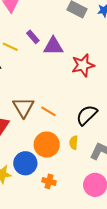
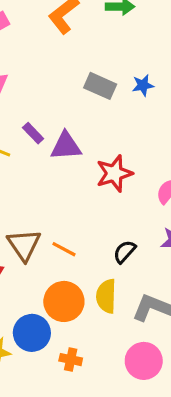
black semicircle: (87, 115) -> (124, 252), size x0.7
yellow semicircle: (74, 143) -> (106, 296), size x1.5

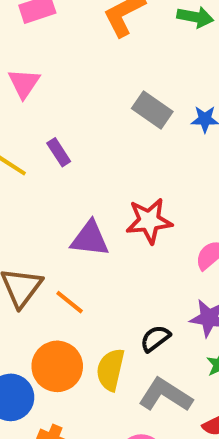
purple triangle: (66, 146) -> (90, 239), moved
black semicircle: (124, 252) -> (155, 338), moved

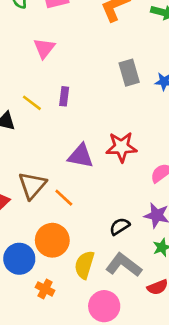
gray rectangle: (152, 110) -> (129, 73), turned 35
purple rectangle: (59, 152) -> (64, 96), turned 36
yellow semicircle: (110, 370) -> (84, 265), moved

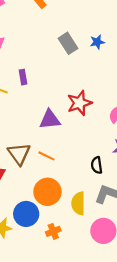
black semicircle: (120, 226) -> (97, 165), turned -49
orange cross: (45, 289) -> (53, 231), turned -32

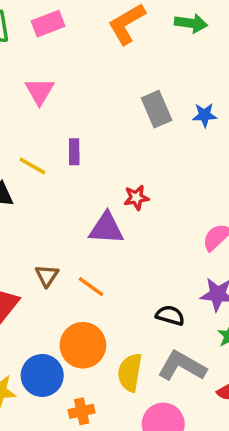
red star: (79, 103) -> (136, 198), moved, size x0.6
brown triangle: (19, 154) -> (47, 276), size x0.6
black semicircle: (97, 165) -> (170, 315), turned 105

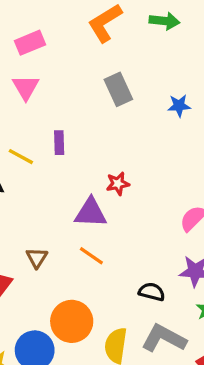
pink rectangle: (48, 24) -> (30, 43), moved
gray rectangle: (157, 109) -> (118, 89), moved
orange line: (91, 287) -> (91, 256), moved

